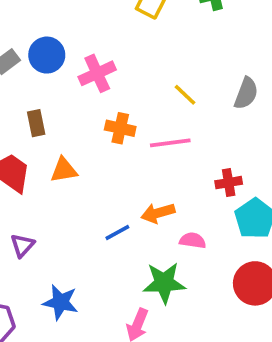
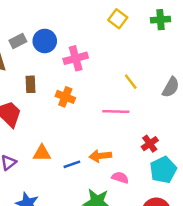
orange cross: (120, 128) -> (65, 97), moved
orange triangle: (64, 170) -> (42, 153), moved
red cross: (229, 183) -> (150, 144), turned -35

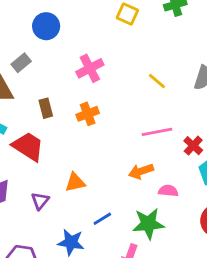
blue circle: (45, 41) -> (46, 26), moved
orange cross: (65, 97) -> (88, 114), turned -30
pink line: (116, 111) -> (157, 132), moved
blue line: (72, 164) -> (102, 219), moved

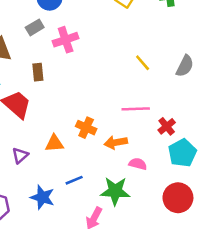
gray rectangle: (21, 63) -> (35, 27), moved
pink cross: (90, 68) -> (66, 40), moved
orange cross: (88, 114) -> (86, 128), moved, turned 36

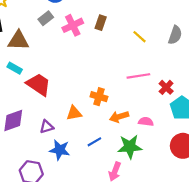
brown rectangle: (38, 72) -> (101, 23), moved, turned 32
orange arrow: (116, 142) -> (119, 117), moved
purple triangle: (20, 155) -> (47, 127), turned 32
blue star: (42, 197) -> (60, 150), moved

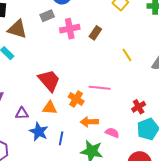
pink line: (138, 76) -> (100, 88), moved
red trapezoid: (39, 84) -> (49, 80), moved
blue line: (94, 142) -> (61, 138), turned -64
blue star: (60, 150) -> (39, 132), moved

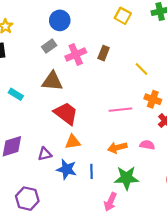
brown triangle: (17, 29) -> (52, 81), moved
orange cross: (76, 99) -> (153, 99), moved
pink semicircle: (112, 133) -> (147, 145), moved

